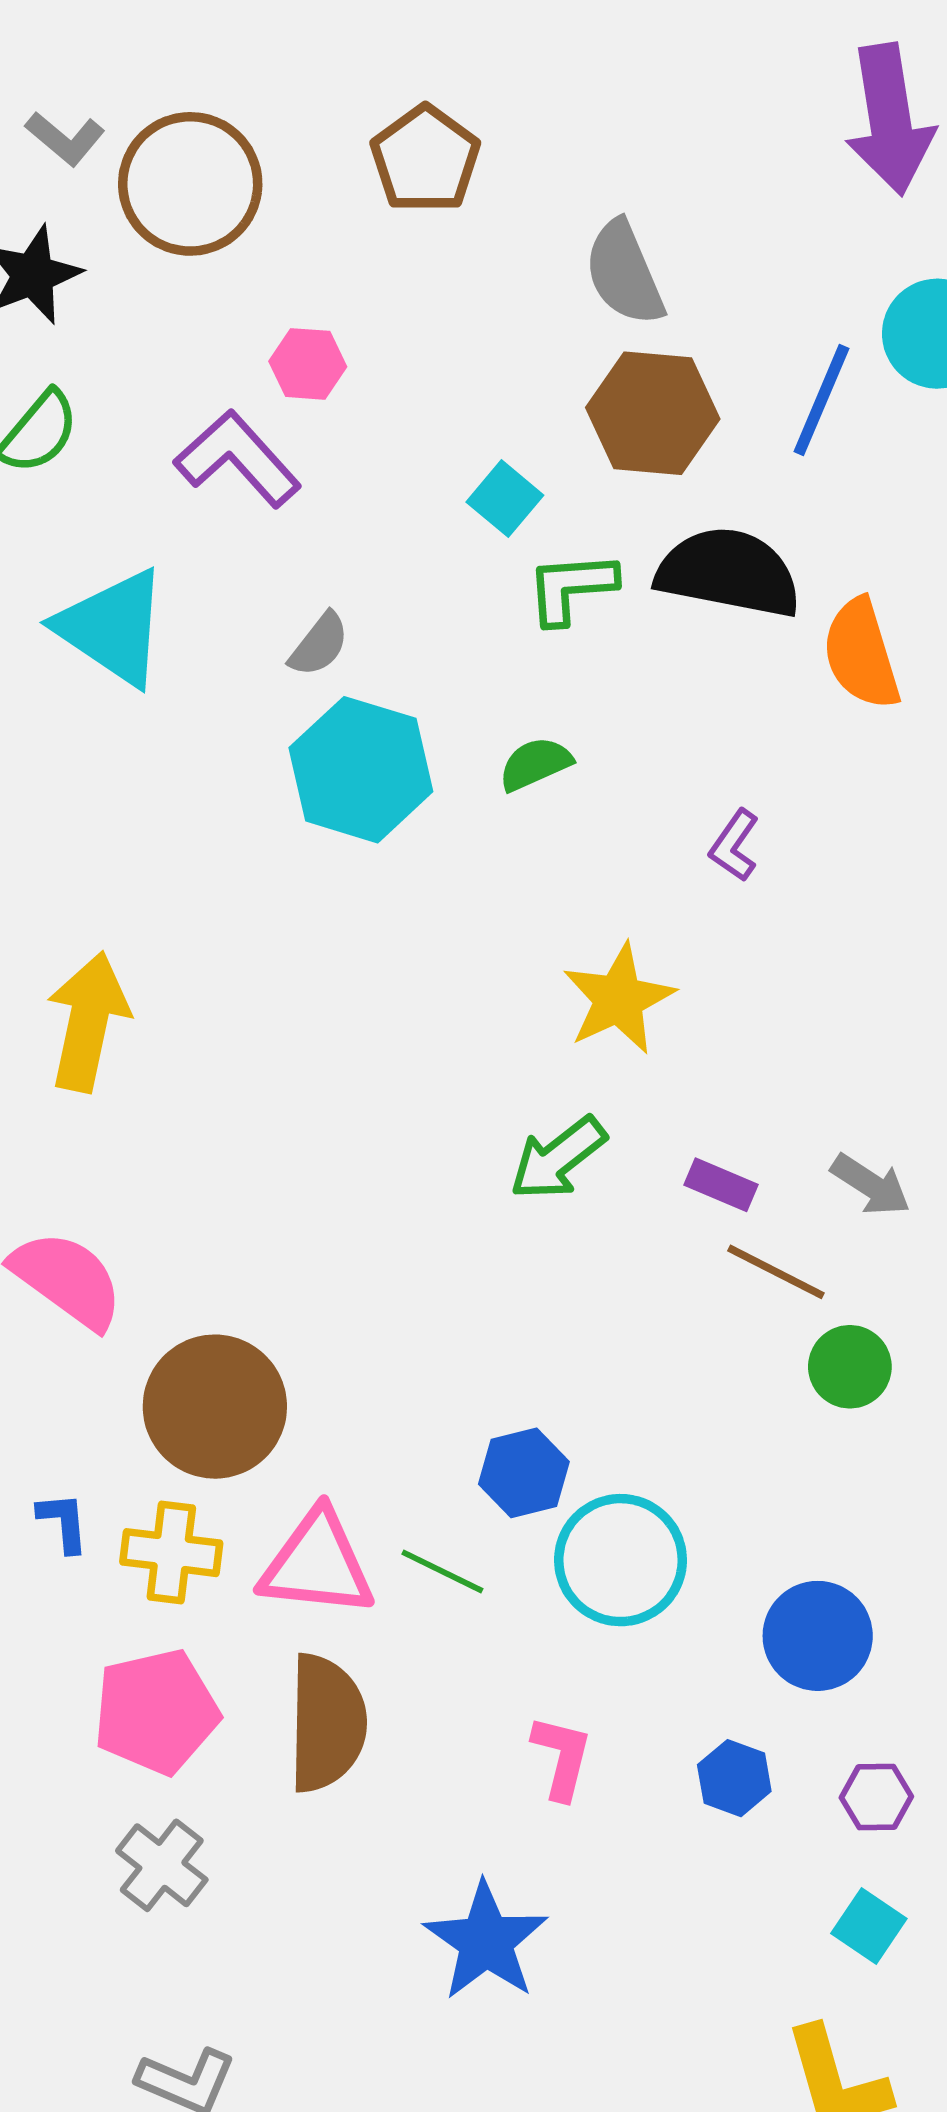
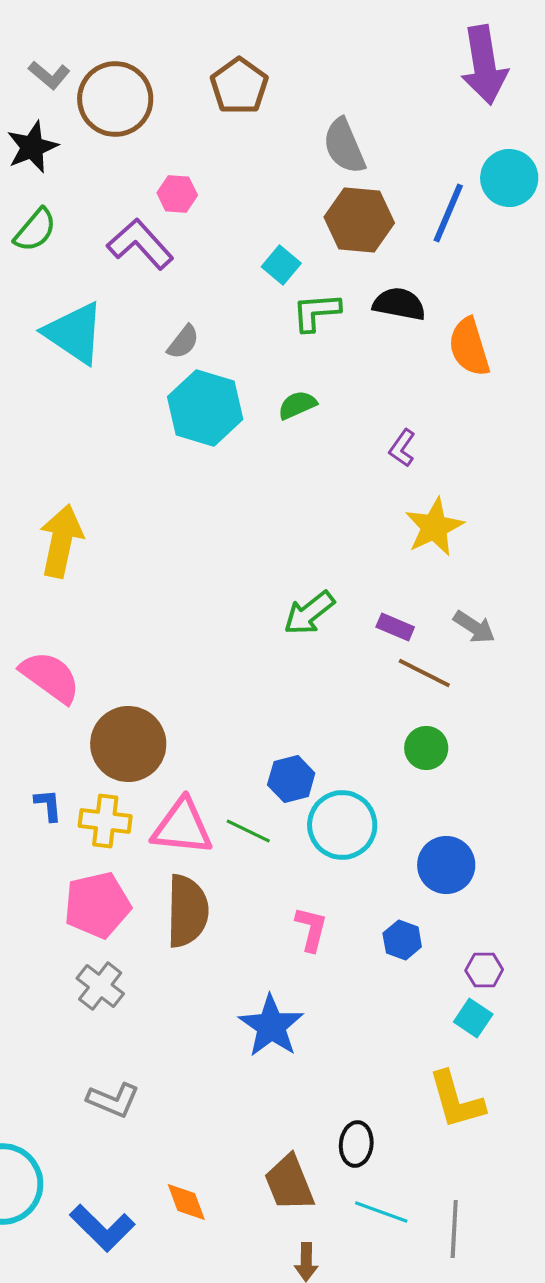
black semicircle: (729, 572) -> (399, 304), size x0.7
yellow star: (619, 999) -> (434, 527), moved
green circle: (850, 1367) -> (426, 748), moved
purple hexagon: (876, 1797) -> (484, 970), moved

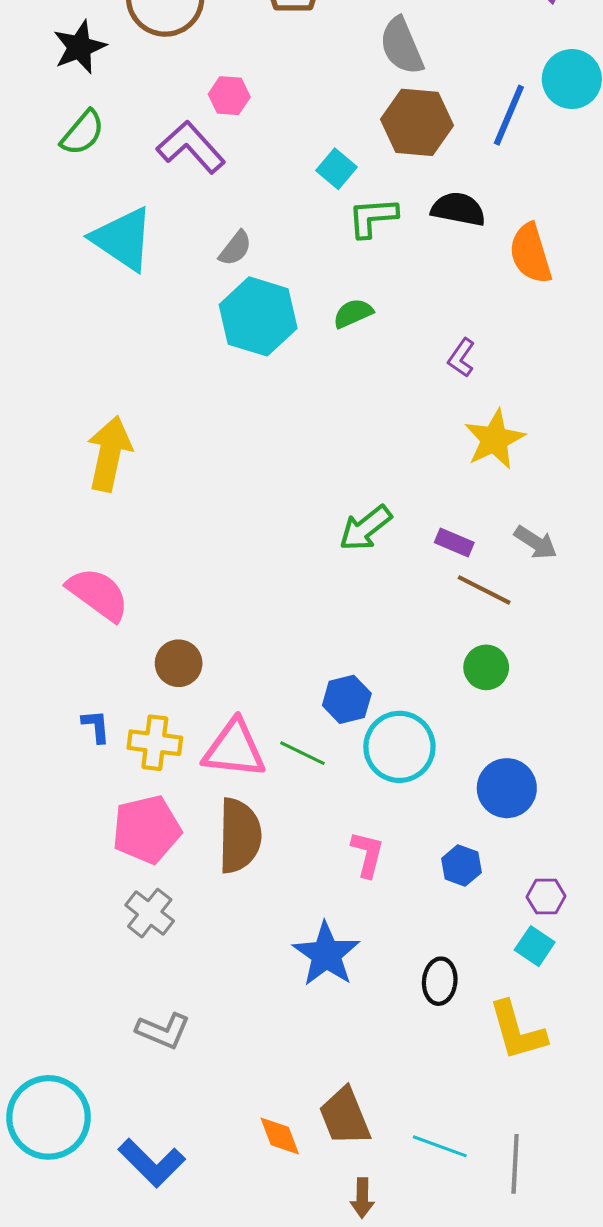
brown circle: (128, 744) -> (179, 663), size x0.6
black ellipse: (356, 1144) -> (440, 981), moved
orange diamond: (186, 1202) -> (280, 1136), moved

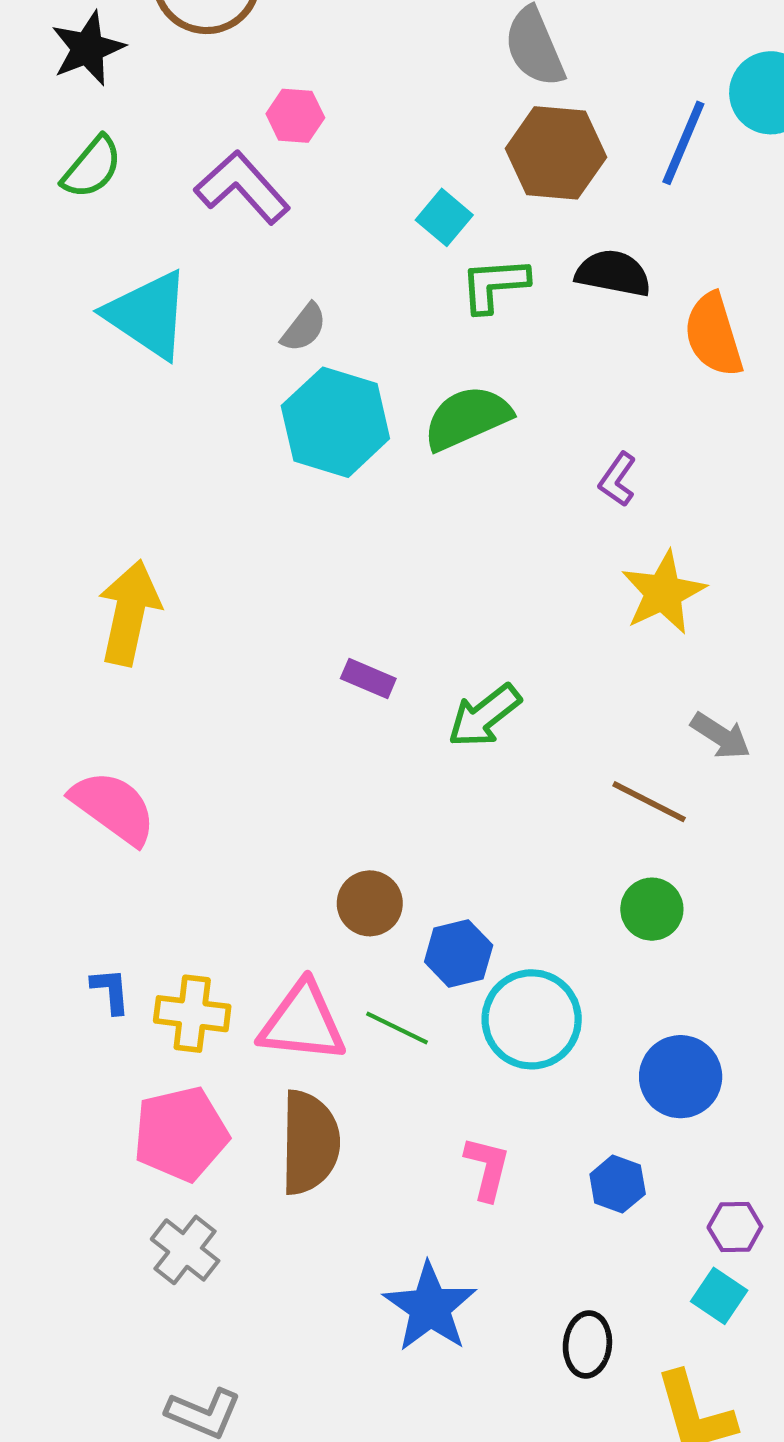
green semicircle: (353, 313) -> (467, 418), size x1.6
purple rectangle: (454, 542) -> (368, 679), moved
brown circle: (179, 663) -> (370, 903), moved

